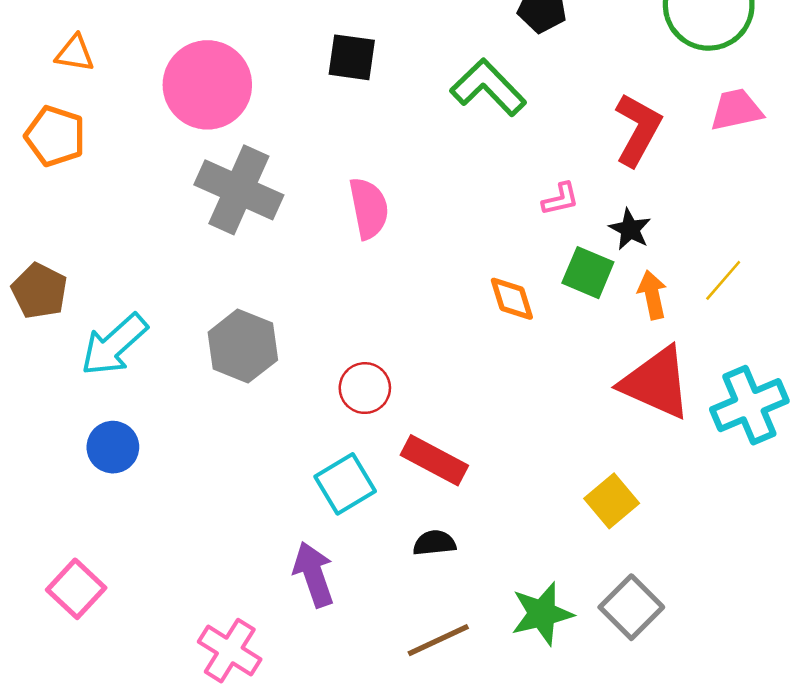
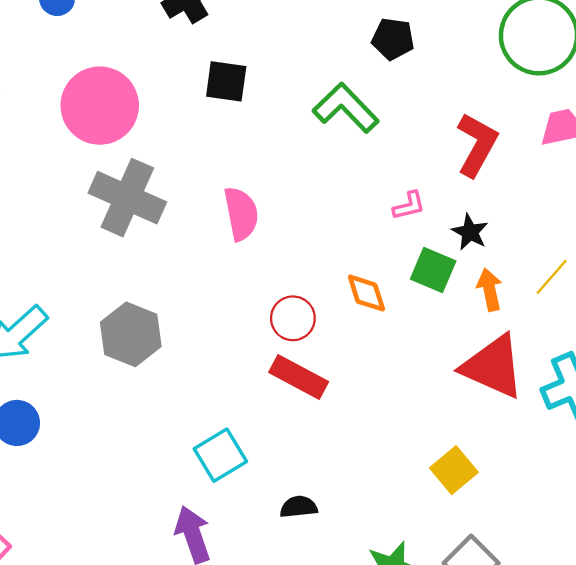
red circle: (365, 388) -> (293, 318), moved
red rectangle: (434, 460) -> (299, 377), moved

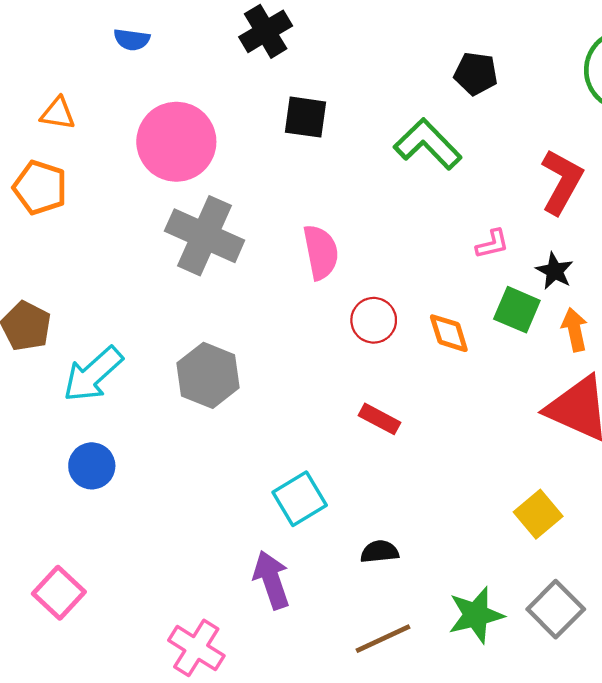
red circle: (293, 318) -> (374, 320), moved
red rectangle: (299, 377) -> (380, 419), size x0.7

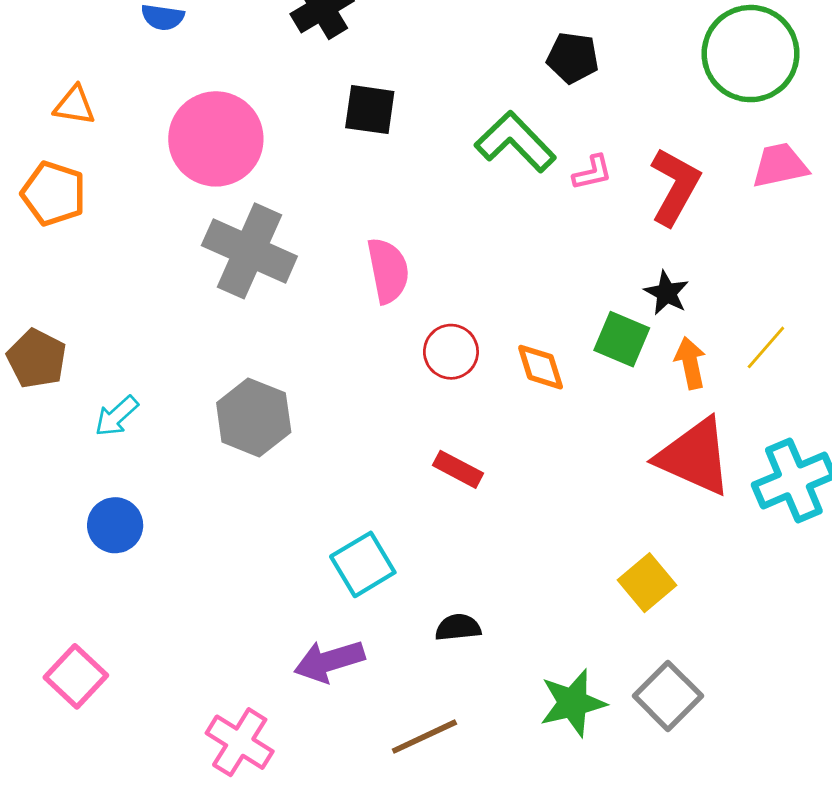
pink L-shape: (492, 244) -> (592, 173), moved
cyan arrow: (93, 374) -> (116, 416), size x0.6
purple arrow: (271, 580) -> (329, 661), turned -88
brown line: (383, 639) -> (424, 737), moved

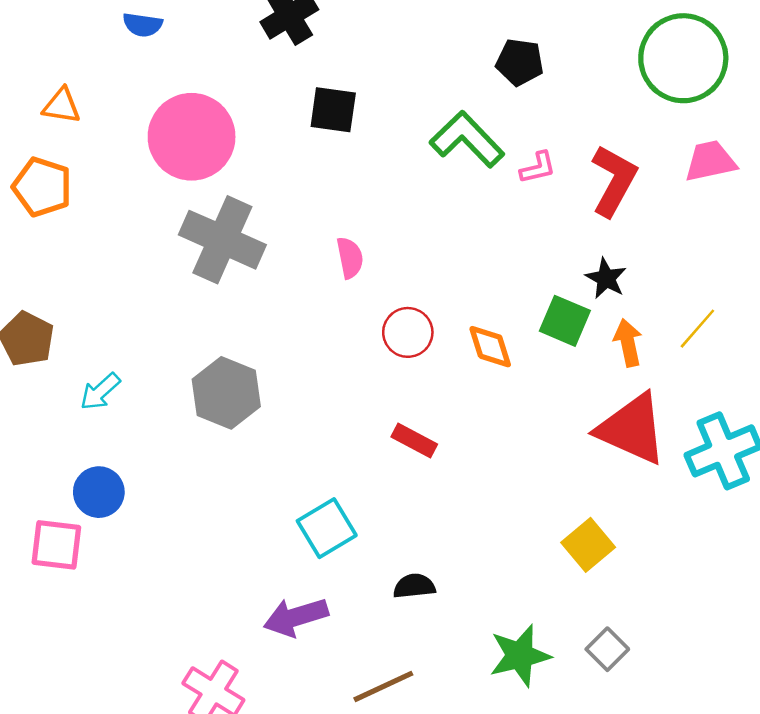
pink semicircle: (388, 271) -> (350, 258), size x0.7
pink square: (76, 676) -> (56, 545), moved, turned -36
gray square: (668, 696) -> (607, 649), size x0.7

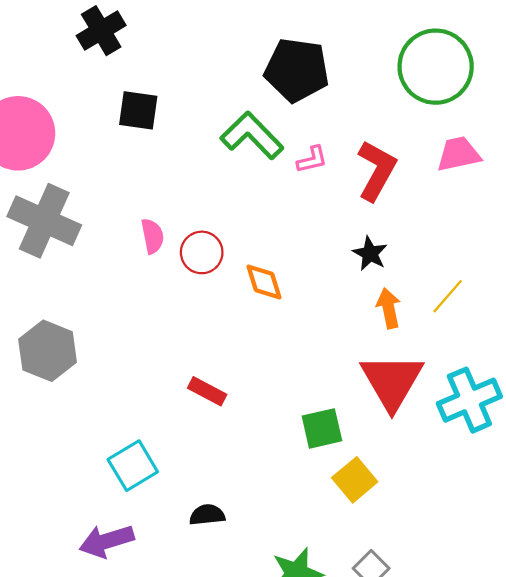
black pentagon: (520, 62) -> (297, 70), size x1.6
green square: (565, 321) -> (322, 428), moved, turned -36
red circle: (408, 332) -> (202, 252), moved
orange diamond: (490, 347) -> (264, 282), moved
red triangle: (632, 429) -> (392, 381), turned 36

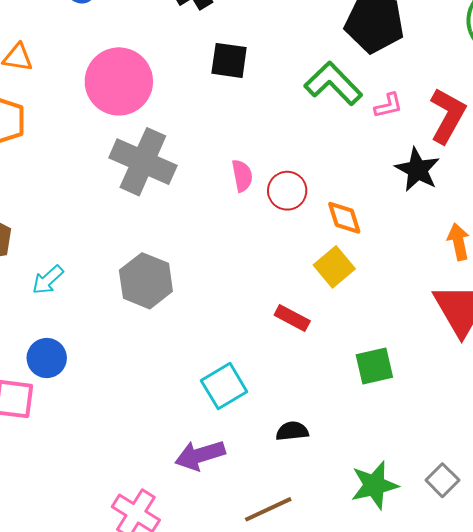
black star: (370, 254) -> (417, 170), moved, size x1.4
green square: (322, 428) -> (374, 366), moved
yellow square: (355, 480) -> (334, 267), moved

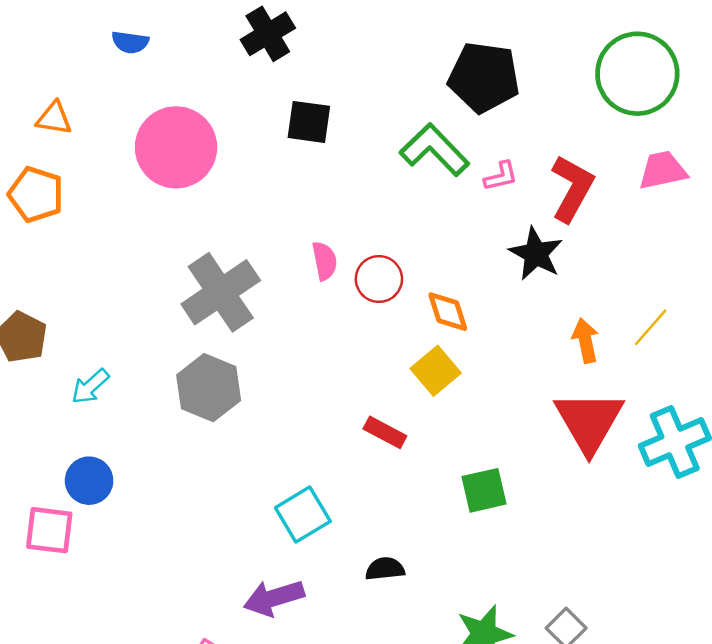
gray cross: (143, 162) -> (221, 292), moved, turned 32

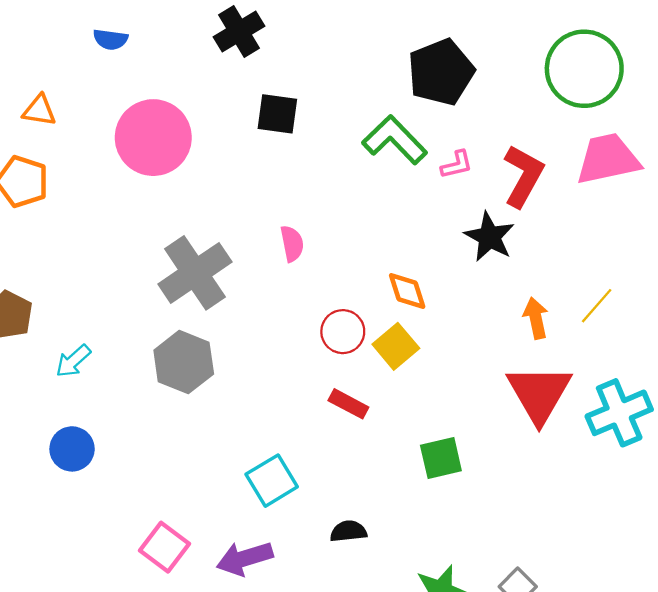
black pentagon: (484, 77) -> (441, 72), turned -30
pink trapezoid: (663, 170) -> (608, 159), size x1.4
red circle: (379, 279) -> (343, 332), moved
pink square: (49, 530) -> (165, 547), moved, turned 30

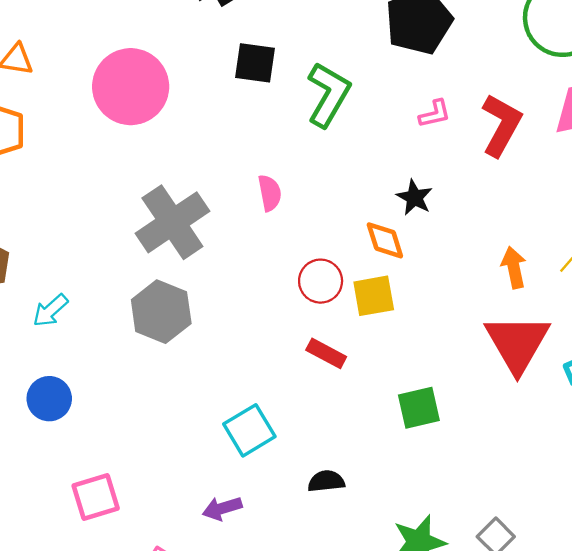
green L-shape: (395, 140) -> (328, 95), moved, turned 74
black star: (489, 237) -> (414, 197), moved, size x0.7
yellow square: (396, 346) -> (374, 296), turned 30
pink square: (165, 547) -> (96, 497), moved, turned 36
purple arrow: (245, 558) -> (222, 508), size x0.7

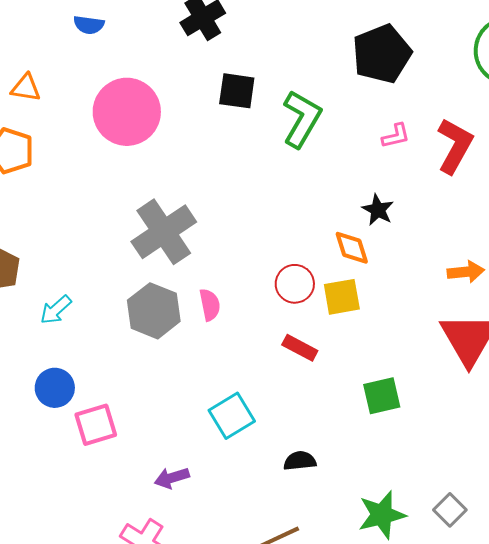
pink semicircle: (270, 193) -> (210, 305), moved
orange arrow: (514, 268) -> (466, 272), turned 96
pink square: (96, 497) -> (96, 425), moved
purple arrow: (222, 508) -> (172, 478), moved

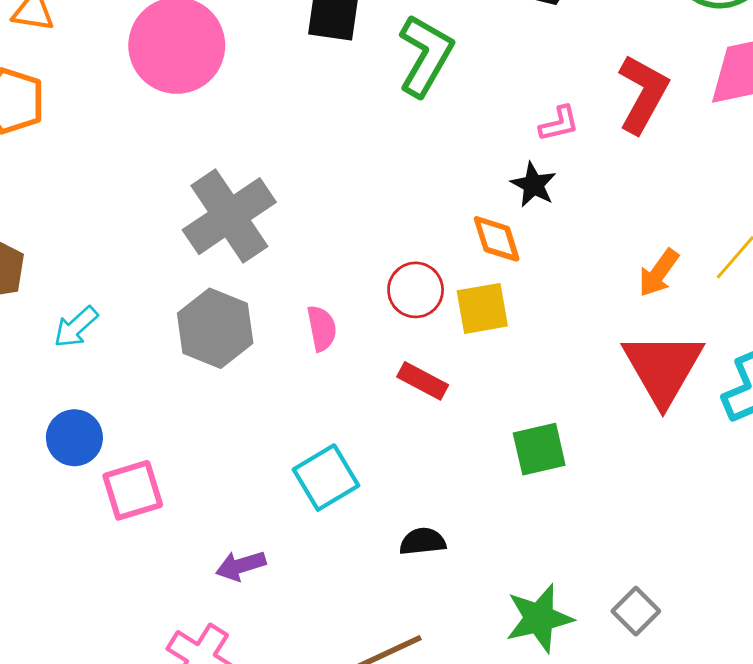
pink L-shape: (396, 136) -> (559, 124), moved
orange arrow: (466, 272) -> (659, 273), turned 132
pink semicircle: (210, 305) -> (322, 328), moved

